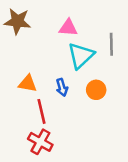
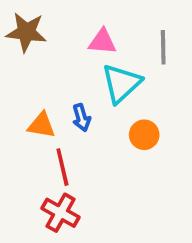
gray line: (111, 44) -> (163, 47), moved
blue arrow: (62, 87) -> (81, 118), moved

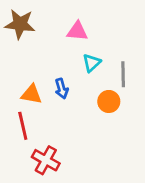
gray line: (163, 47) -> (123, 74), moved
cyan triangle: (121, 83) -> (92, 63), size x0.6
red line: (62, 167) -> (23, 126), moved

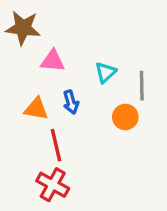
pink triangle: (77, 31) -> (53, 61), moved
red line: (23, 126) -> (56, 145), moved

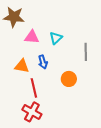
cyan triangle: (106, 72) -> (56, 38), moved
orange circle: (125, 117) -> (69, 79), moved

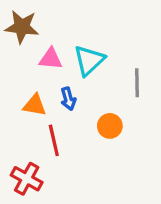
cyan triangle: (56, 38) -> (89, 60), size x1.5
red cross: (32, 112) -> (27, 179), moved

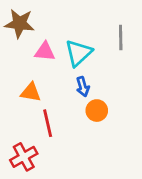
gray line: (137, 83) -> (121, 37), moved
blue arrow: (68, 99) -> (83, 87), moved
red cross: (27, 179) -> (24, 157), turned 32

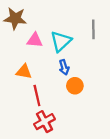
red cross: (24, 157) -> (45, 122), moved

